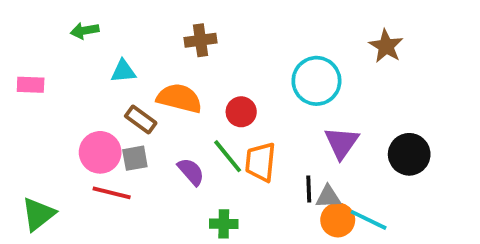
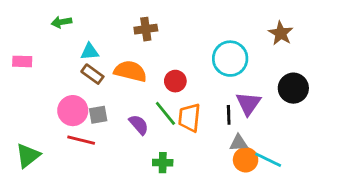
brown rectangle: (141, 120) -> (92, 74), moved
black circle: (409, 154) -> (293, 88), moved
black line: (309, 189) -> (229, 115), moved

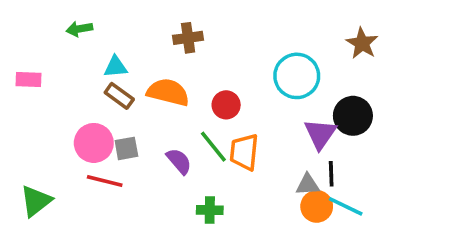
black circle: (293, 88) -> (353, 116), moved
black line: (229, 115) -> (331, 174), moved

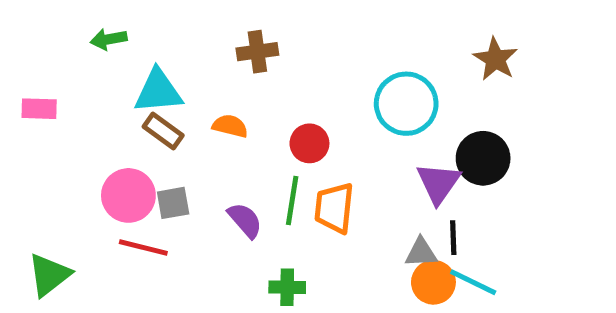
cyan triangle: (116, 67) -> (158, 91), size x1.5
orange semicircle: (168, 92) -> (230, 126), size x0.6
green line: (213, 147) -> (292, 200), turned 48

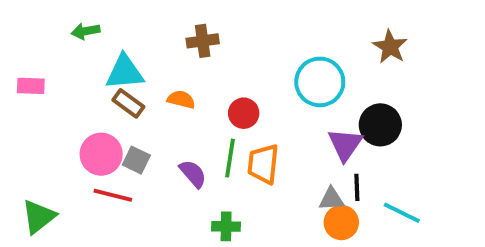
gray square: (173, 203) -> (136, 160), turned 36
cyan line: (473, 282) -> (402, 213), moved

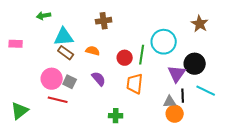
green line: (230, 158) -> (142, 55), moved
purple semicircle: (193, 174) -> (99, 79), moved
cyan line: (402, 213) -> (206, 91), moved

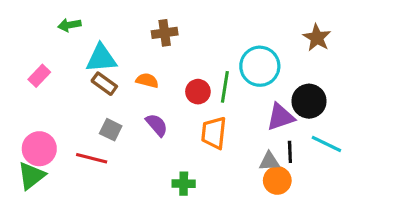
pink rectangle: (16, 44) -> (39, 76), moved, turned -48
purple triangle: (177, 74) -> (280, 117), turned 36
pink circle: (52, 79) -> (39, 149), moved

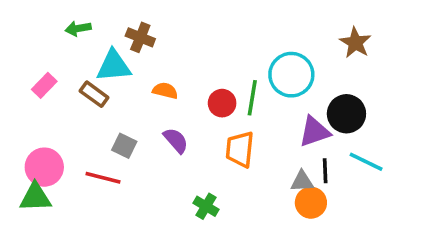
brown cross: (165, 33) -> (140, 37), moved, turned 30
brown rectangle: (104, 84) -> (94, 94), moved
green triangle: (31, 176) -> (35, 197), turned 36
green cross: (184, 184) -> (206, 206), turned 30

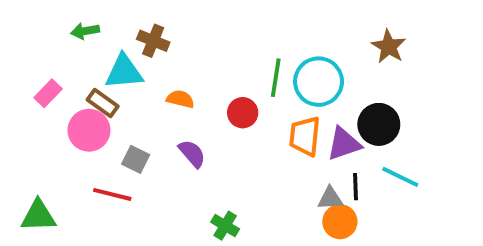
green line: (252, 98) -> (276, 78), moved
orange trapezoid: (240, 149) -> (305, 136), moved
pink circle: (44, 167) -> (89, 130), moved

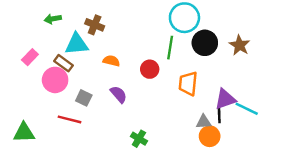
brown star: (389, 47) -> (240, 45), moved
cyan circle: (319, 82) -> (184, 18), moved
black circle: (379, 124) -> (205, 43), moved
purple triangle: (344, 144) -> (225, 99), moved

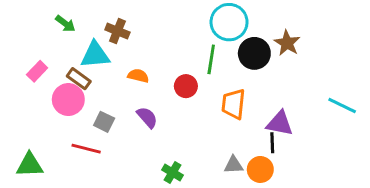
green arrow: (53, 19) -> (65, 24), turned -133
brown star: (240, 45) -> (287, 43), moved
purple triangle: (225, 99) -> (280, 123), turned 30
cyan line: (247, 109) -> (342, 105), moved
gray triangle: (204, 122) -> (234, 165), moved

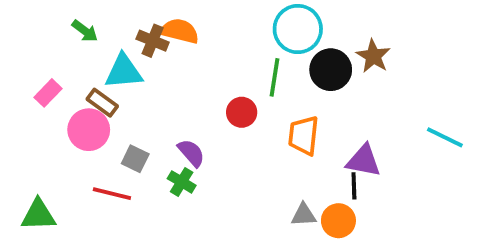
orange semicircle: (138, 76) -> (180, 31), moved, size x1.4
green cross: (172, 172) -> (182, 182), moved

